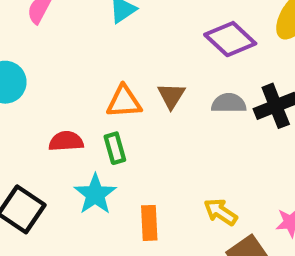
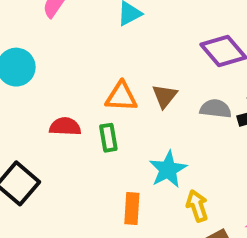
cyan star: (95, 194) -> (168, 169), moved
yellow arrow: (221, 212) -> (197, 206), turned 32

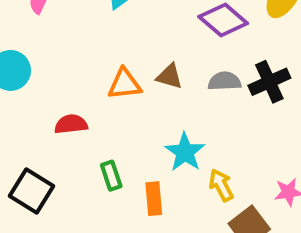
brown triangle: (165, 96) -> (169, 76), turned -44
green rectangle: (108, 138) -> (111, 176), moved

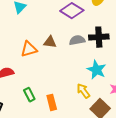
black cross: (269, 82) -> (99, 37), turned 30
cyan star: (185, 152) -> (96, 70), moved

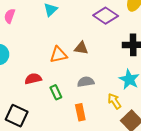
gray semicircle: (77, 40) -> (86, 82), moved
green rectangle: (29, 95) -> (56, 92), moved

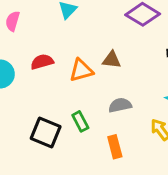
red semicircle: (33, 79) -> (42, 62), moved
black square: (17, 116) -> (46, 133), moved

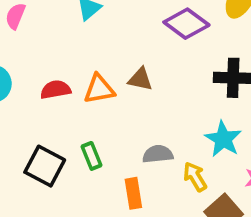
red semicircle: (42, 62) -> (56, 90), moved
gray semicircle: (120, 105) -> (158, 154), moved

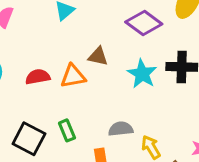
brown triangle: (140, 79) -> (98, 56), moved
cyan star: (223, 139) -> (142, 74), moved

